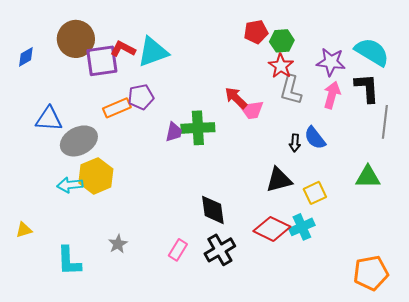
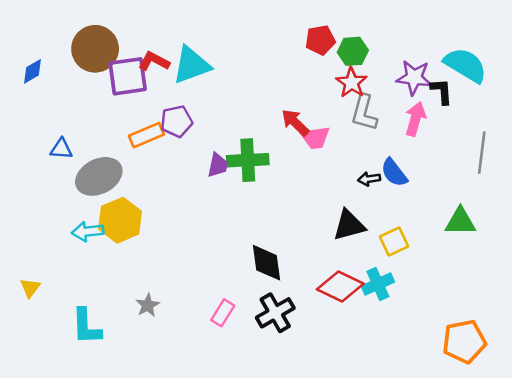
black L-shape: (367, 88) -> (442, 91), moved, size x0.7
blue triangle: (49, 119) -> (61, 149), size x0.7
black arrow: (295, 143) -> (369, 179), turned 78
yellow triangle: (24, 230) -> (30, 288), turned -36

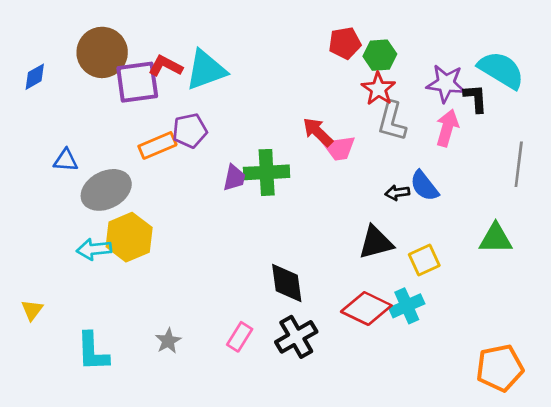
gray star: (148, 305) -> (168, 341), moved

